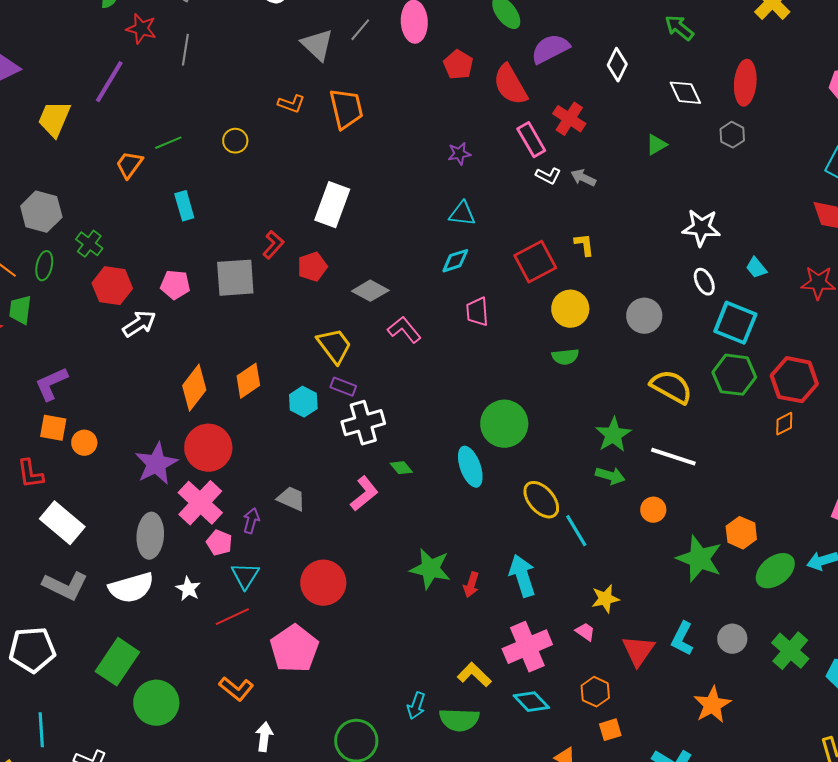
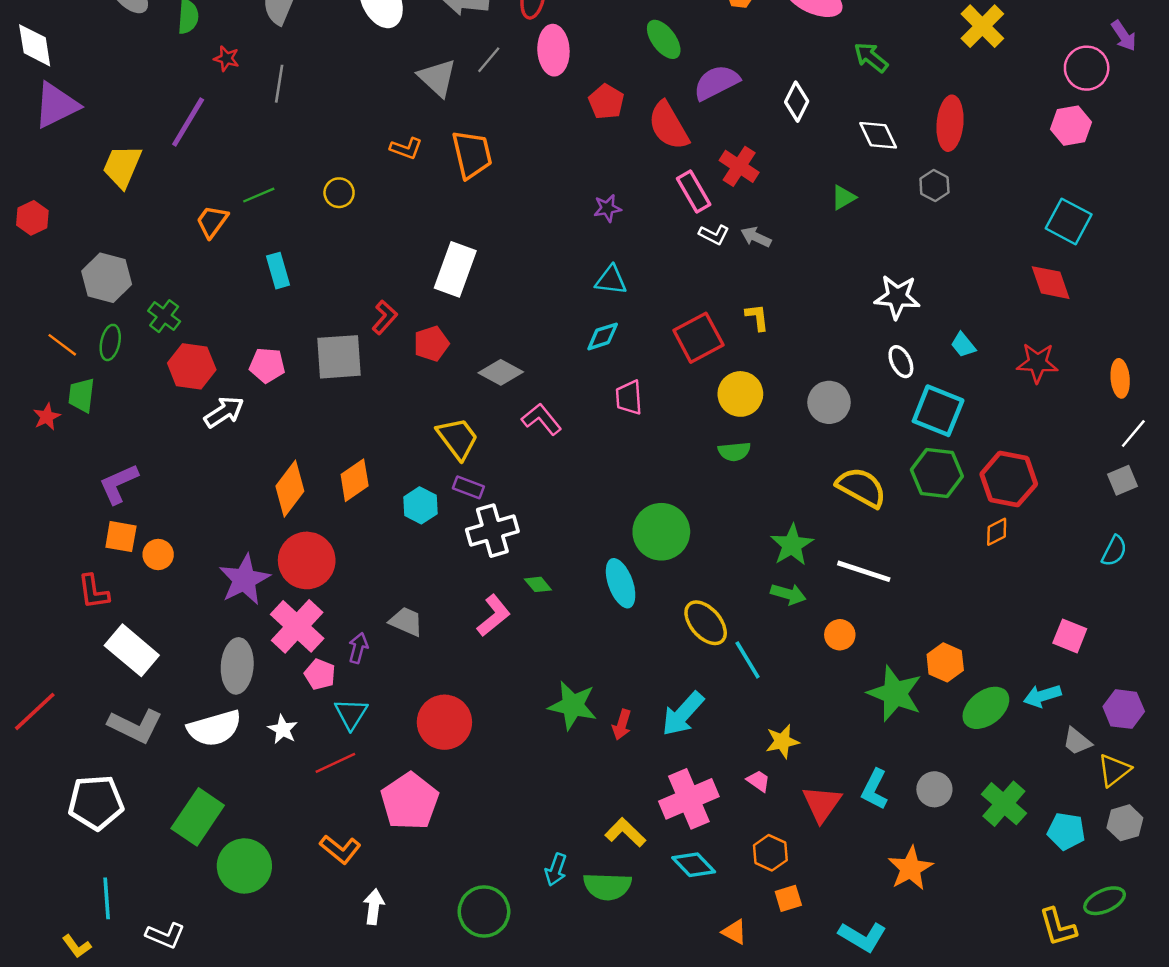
red star: (141, 29) -> (226, 59), size x0.7
cyan arrow: (522, 576) -> (683, 714), turned -120

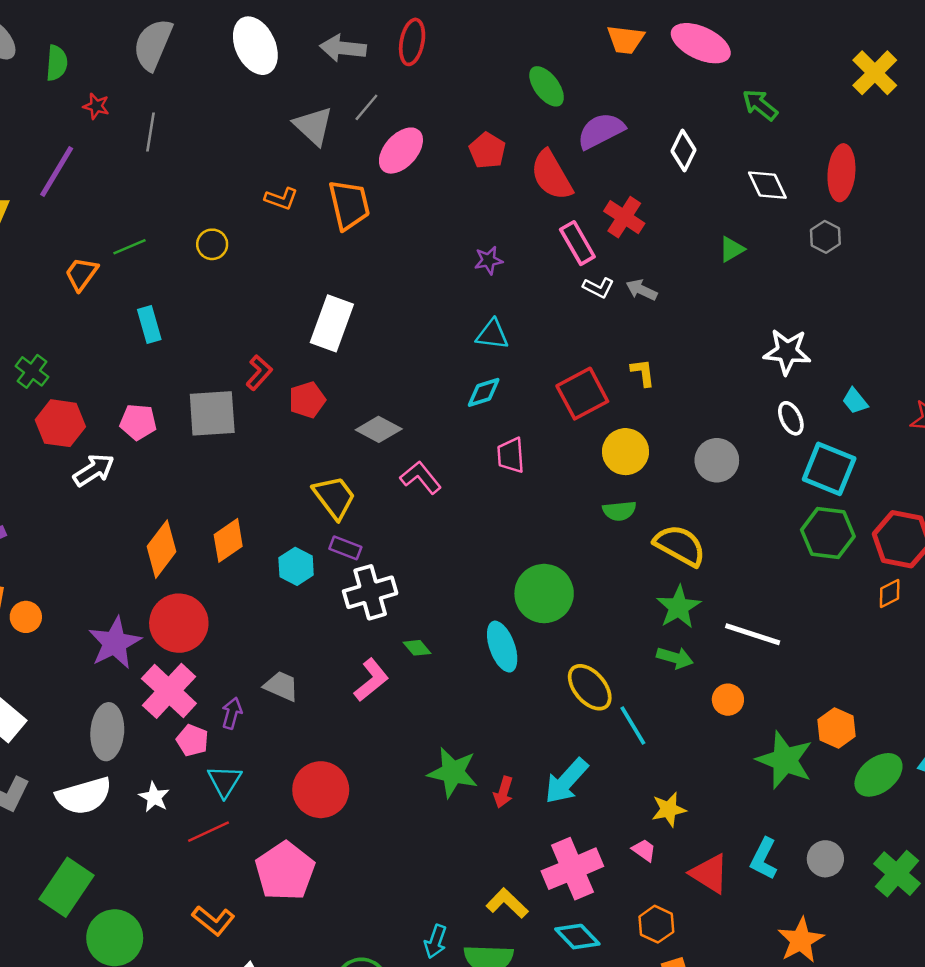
pink ellipse: (553, 50) -> (401, 151), moved, turned 45
yellow semicircle: (861, 487) -> (680, 545), moved
red triangle: (822, 804) -> (709, 874), turned -33

